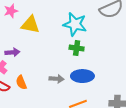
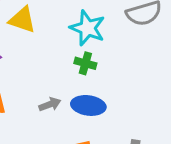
gray arrow: (57, 79) -> (50, 104), turned -32

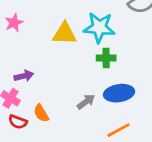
yellow triangle: (22, 20) -> (65, 34), moved

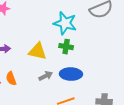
yellow triangle: (65, 34) -> (38, 51), moved

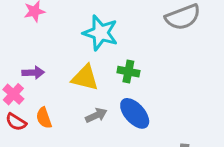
cyan star: (65, 23) -> (100, 33), moved
blue ellipse: (71, 74) -> (135, 113), turned 45

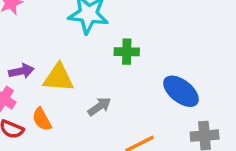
yellow triangle: (85, 78) -> (58, 78), moved
blue ellipse: (135, 113) -> (181, 91), moved

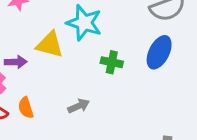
yellow triangle: (58, 78) -> (50, 45), moved
blue ellipse: (181, 91) -> (159, 52), moved, turned 68

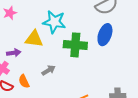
green cross: (112, 62) -> (75, 45), size x1.6
gray arrow: (79, 106) -> (48, 70), moved

